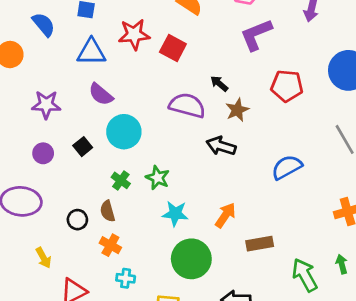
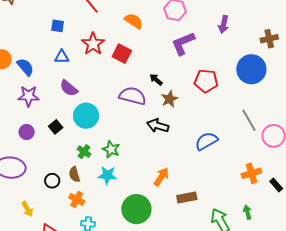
blue semicircle: (44, 24) -> (25, 67), moved
red star: (134, 34) -> (93, 44), turned -30
blue triangle: (91, 52) -> (62, 57), size x0.7
cyan star: (175, 214) -> (107, 175), moved

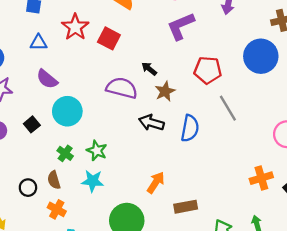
gray line: (249, 120) -> (228, 108), moved
blue semicircle: (206, 141) -> (190, 128), moved, turned 130

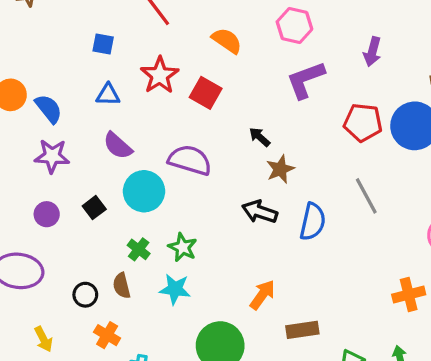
red pentagon: (208, 70) -> (363, 123), moved
purple semicircle: (122, 88) -> (190, 160), moved
orange cross: (57, 209) -> (107, 335), moved

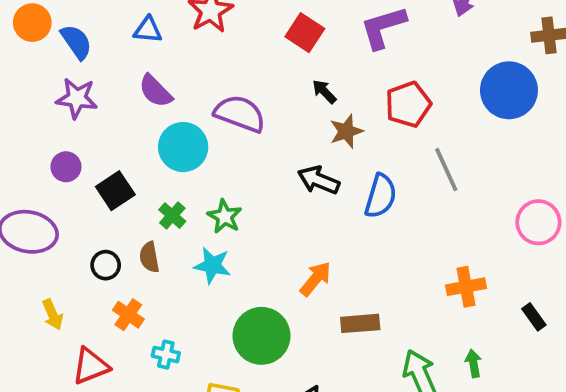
red square: (206, 93) -> (305, 33), moved
red pentagon: (363, 123) -> (408, 104), moved, turned -30
black square: (94, 208) -> (115, 191), moved, size x1.4
orange cross: (409, 294) -> (466, 287), moved

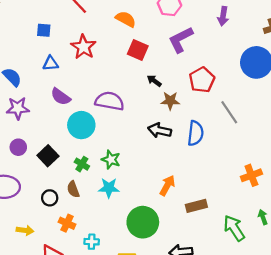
brown star: (346, 131) -> (170, 101), turned 30
yellow arrow: (53, 315) -> (25, 230), turned -49

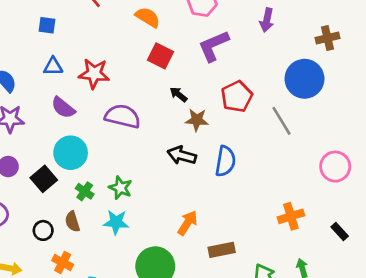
red star: (83, 47) -> (94, 74), moved, turned -30
gray line: (229, 112) -> (281, 121), moved
cyan circle: (81, 125) -> (71, 153), moved

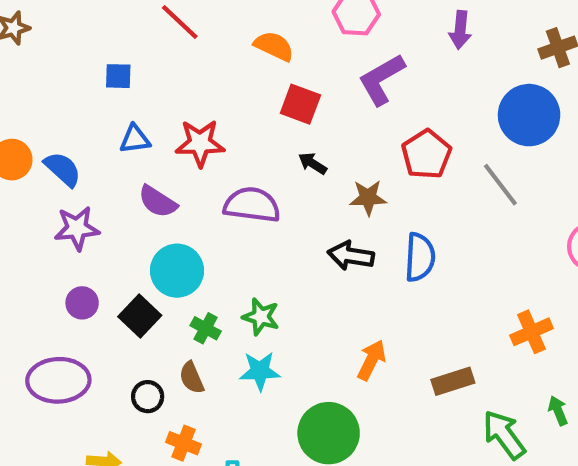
black arrow: (179, 94) -> (313, 163), moved
brown rectangle: (222, 250) -> (453, 381), moved

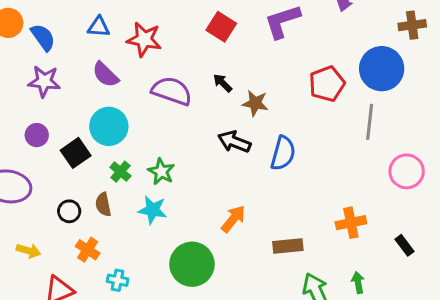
red pentagon: (426, 154) -> (327, 84), moved
black arrow: (313, 163) -> (223, 83), moved
gray line: (500, 185) -> (370, 122), moved, turned 32

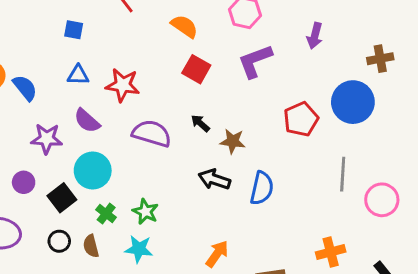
purple star: (44, 81) -> (47, 139), moved
gray line: (370, 122) -> (343, 174), moved
black circle: (69, 211) -> (59, 241), moved

